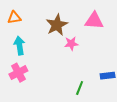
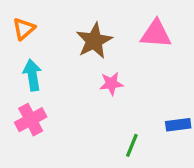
orange triangle: (14, 18) -> (24, 29), turned -32
pink star: (71, 44) -> (111, 84), moved

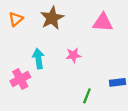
brown star: (94, 41) -> (52, 18), moved
cyan arrow: (32, 75) -> (38, 59), moved

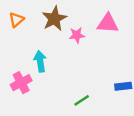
pink star: (73, 55) -> (77, 35), moved
green line: (87, 96) -> (82, 100), moved, turned 35

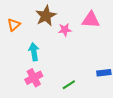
orange triangle: (16, 20) -> (14, 25), moved
pink cross: (21, 83) -> (34, 78), moved

